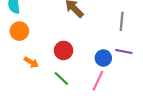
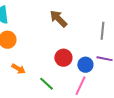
red circle: (64, 50) -> (63, 58), moved

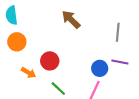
red circle: (63, 58) -> (50, 61), moved

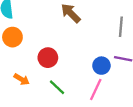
orange arrow: (29, 73) -> (22, 79), moved

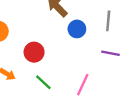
blue circle: (101, 66) -> (77, 29), moved

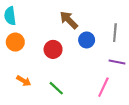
red circle: (34, 52) -> (53, 49), moved
pink line: (83, 85) -> (103, 87), moved

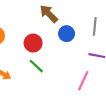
green line: (56, 88) -> (36, 66), moved

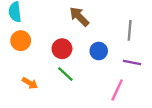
blue circle: (67, 34) -> (99, 51), moved

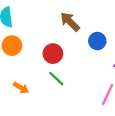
blue circle: (99, 51) -> (97, 41), moved

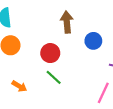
brown arrow: (70, 22) -> (67, 22), turned 40

